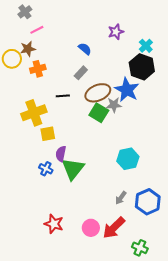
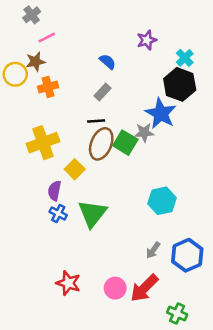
brown ellipse: (98, 93) -> (101, 144), moved, turned -45
black line: (63, 96) -> (96, 121), moved
yellow square: (48, 134) -> (75, 169), moved, turned -35
purple semicircle: (61, 154) -> (54, 191), moved

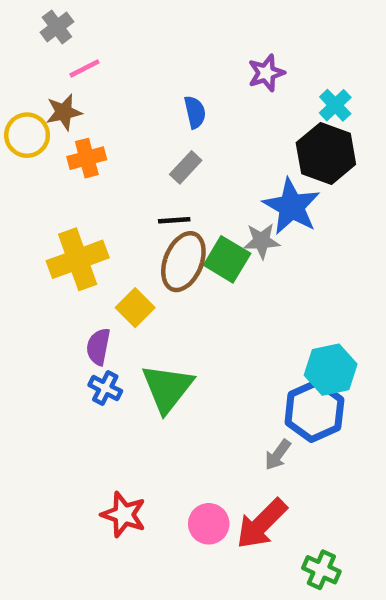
blue semicircle: (108, 62) -> (195, 112), turned 36
cyan hexagon: (162, 201) -> (331, 370), moved
blue hexagon: (187, 255) -> (314, 411), moved

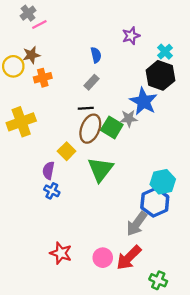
pink line: (85, 68) -> (39, 24), moved
yellow cross: (78, 259) -> (21, 122), moved
green triangle: (167, 388) -> (100, 169), moved
gray arrow: (278, 455) -> (137, 224), size x1.6

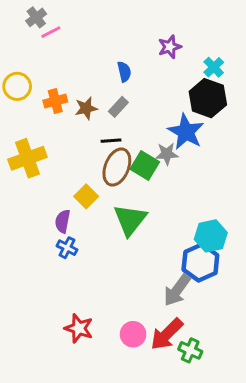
brown star: (31, 55) -> (86, 108), moved
green cross: (158, 280) -> (190, 350), moved

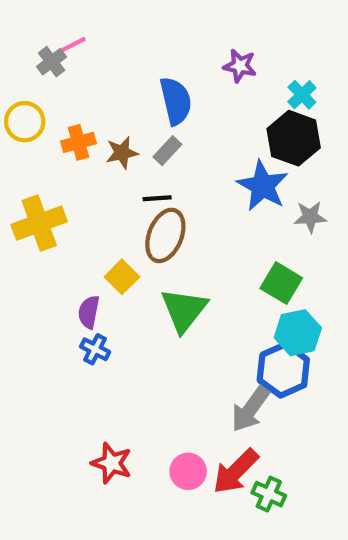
gray cross: (36, 17) -> (52, 62), moved
purple star: (170, 47) -> (240, 66), turned 30
blue semicircle: (124, 72) -> (176, 101), size x1.6
gray star: (167, 154) -> (310, 217), moved
green square: (145, 166) -> (281, 283), moved

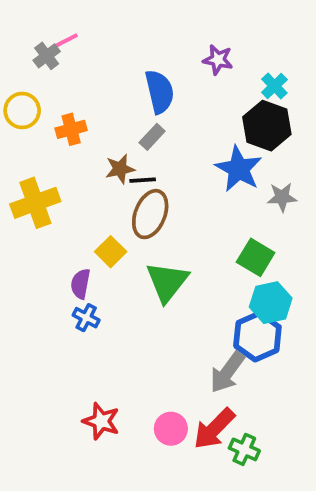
brown star: (122, 153) -> (120, 169), moved

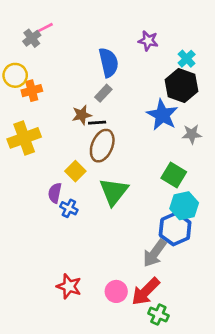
orange cross: (71, 129) -> (32, 91), moved
blue cross: (86, 318) -> (69, 208), moved
green cross: (244, 449) -> (158, 315), moved

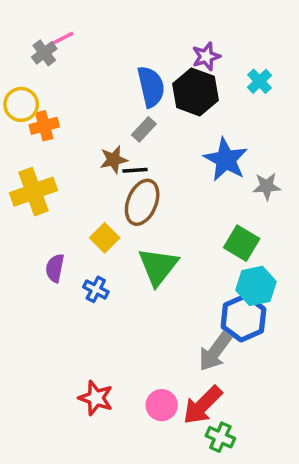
purple star: (148, 41) -> (206, 56), turned -30
black hexagon: (181, 86) -> (195, 92), moved
purple semicircle: (55, 193) -> (55, 268), moved

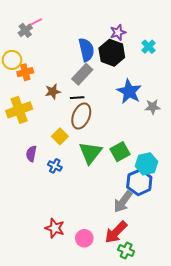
gray rectangle: (144, 129) -> (82, 74), size x1.5
brown star: (114, 160) -> (53, 92), moved
green square: (242, 243) -> (120, 152), moved, turned 30
pink circle: (162, 405) -> (84, 238), moved

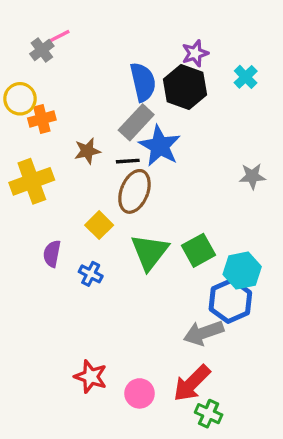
blue star: (129, 92) -> (160, 146), moved
gray arrow: (123, 202) -> (204, 333), turned 35

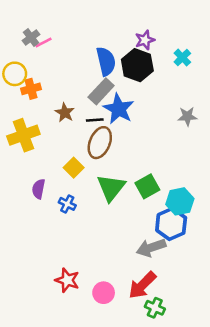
pink line: (59, 36) -> (43, 43), moved
brown star: (87, 151) -> (65, 113), turned -30
gray star: (252, 176) -> (187, 116), moved

